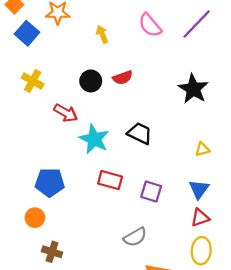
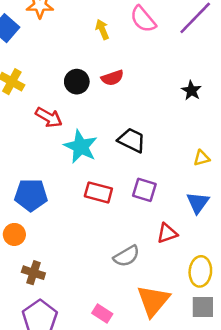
yellow arrow: (102, 34) -> (102, 29), moved
black star: (193, 89) -> (191, 91), size x0.6
purple square: (151, 191) -> (144, 190), moved
red triangle: (200, 218) -> (167, 233), moved

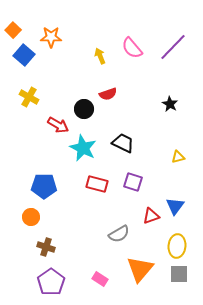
black circle: (77, 82) -> (84, 109), moved
blue triangle: (198, 203) -> (175, 206), moved

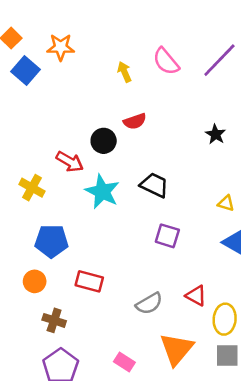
yellow cross: (29, 97) -> (32, 188), moved
yellow triangle: (178, 157) -> (226, 203), turned 32
red rectangle: (97, 184) -> (89, 281), moved
blue triangle: (175, 206) -> (234, 242), moved, turned -36
red triangle: (151, 216) -> (196, 296), moved, turned 48

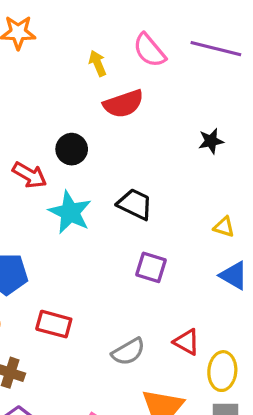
purple line: (219, 60) -> (216, 49), turned 60
red semicircle: (135, 121) -> (123, 104), moved, size x1.4
black star: (215, 134) -> (211, 141), turned 30

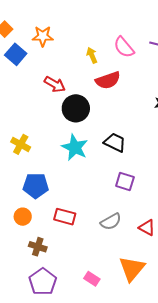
black circle: (72, 149) -> (76, 108), size x1.4
red arrow: (30, 175) -> (55, 84), moved
gray semicircle: (128, 352) -> (111, 222), moved

